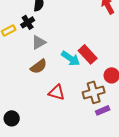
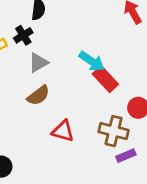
cyan arrow: (71, 58) -> (92, 61), moved
brown cross: (94, 92) -> (114, 131), turned 30

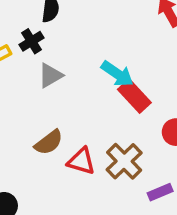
brown semicircle: (38, 95) -> (49, 142), moved
brown cross: (114, 131) -> (124, 161), moved, turned 32

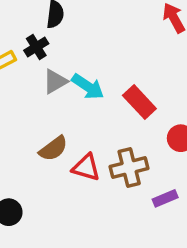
cyan arrow: (117, 74) -> (88, 87), moved
brown cross: (124, 161) -> (129, 167), turned 30

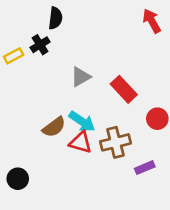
gray triangle: (55, 81) -> (81, 77), moved
cyan arrow: (88, 87) -> (82, 121), moved

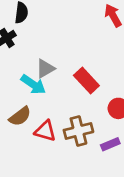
cyan arrow: (82, 121) -> (33, 84), moved
purple rectangle: (145, 168) -> (110, 144), moved

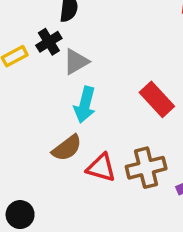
gray triangle: (45, 69) -> (76, 62), moved
cyan arrow: (33, 84) -> (85, 105), turned 70

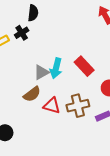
gray triangle: (76, 62) -> (41, 72), moved
cyan arrow: (85, 105) -> (56, 68), moved

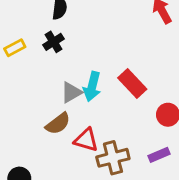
black cross: (22, 33) -> (53, 42), moved
brown cross: (78, 106) -> (113, 158), moved

